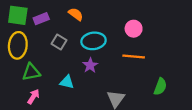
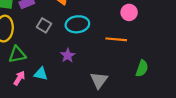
pink circle: (134, 29) -> (129, 12), moved
purple star: (90, 65) -> (68, 56), moved
cyan triangle: (67, 82) -> (41, 74), moved

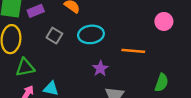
pink circle: (129, 12) -> (164, 21), moved
purple star: (68, 56) -> (100, 69), moved

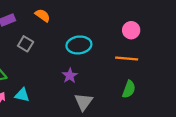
cyan ellipse: (91, 34) -> (79, 45), moved
orange line: (133, 51) -> (127, 59), moved

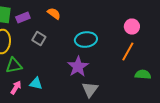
orange line: (127, 59) -> (128, 52), turned -66
purple star: (70, 76) -> (78, 67), size x1.5
green semicircle: (129, 89) -> (143, 75), moved, turned -105

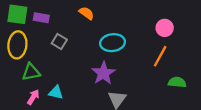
orange semicircle: (54, 14) -> (86, 13), moved
purple rectangle: (23, 18) -> (41, 18), turned 32

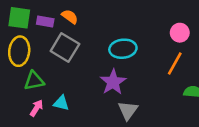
orange semicircle: (86, 13) -> (70, 17), moved
gray square: (59, 41) -> (65, 47), size x1.6

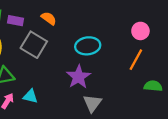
orange semicircle: (70, 17) -> (49, 18), moved

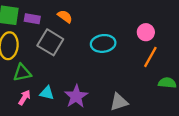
pink circle: (140, 31) -> (146, 32), moved
purple star: (79, 77) -> (76, 96), moved
gray triangle: (92, 103) -> (119, 102), moved, turned 36

